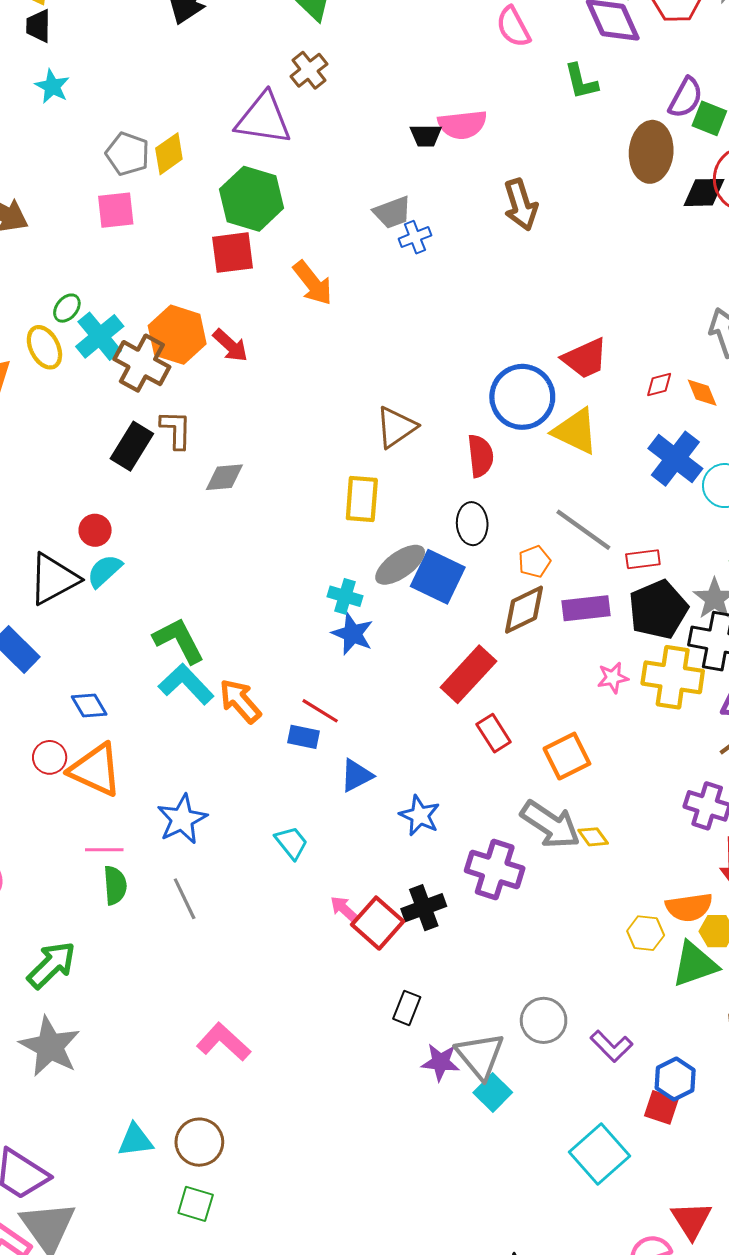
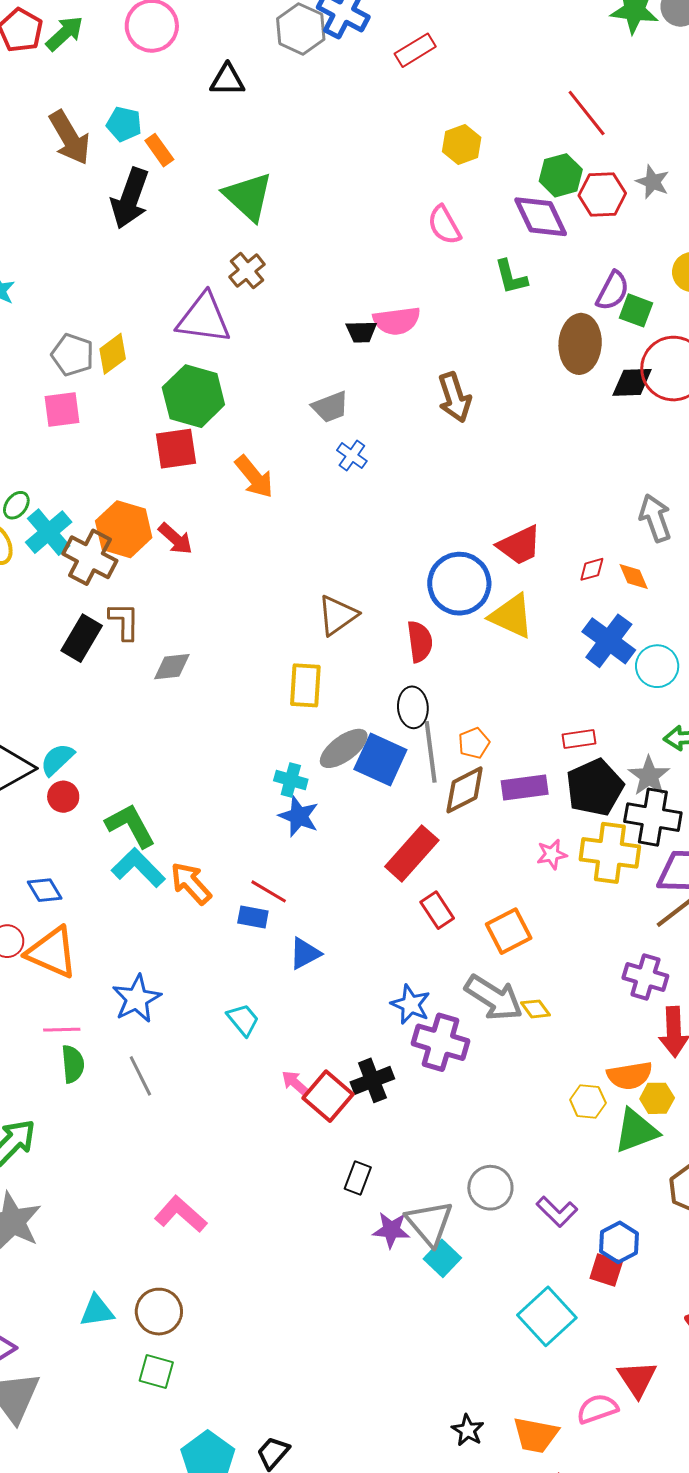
blue cross: (415, 237) -> (352, 456), moved, turned -32
red circle: (95, 530) -> (63, 797), moved
gray line: (583, 530) -> (431, 752), moved, turned 48
blue star: (420, 815) -> (411, 1004), moved

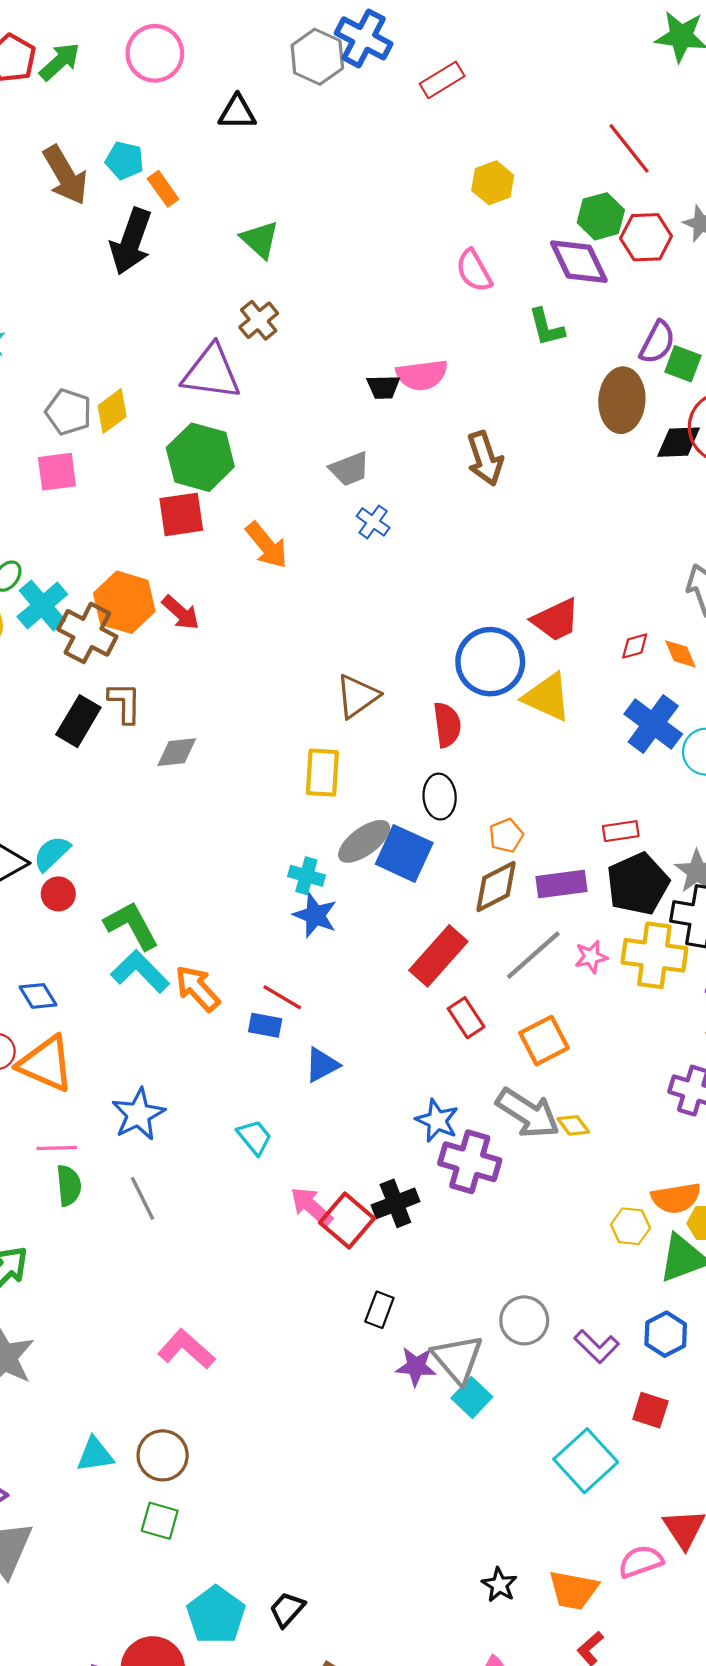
green triangle: (248, 197) -> (260, 240), size x0.7
gray line: (431, 752) -> (533, 955), moved, turned 56
pink arrow: (295, 1083) -> (311, 1206), size x1.4
blue hexagon: (619, 1242) -> (666, 1334), moved

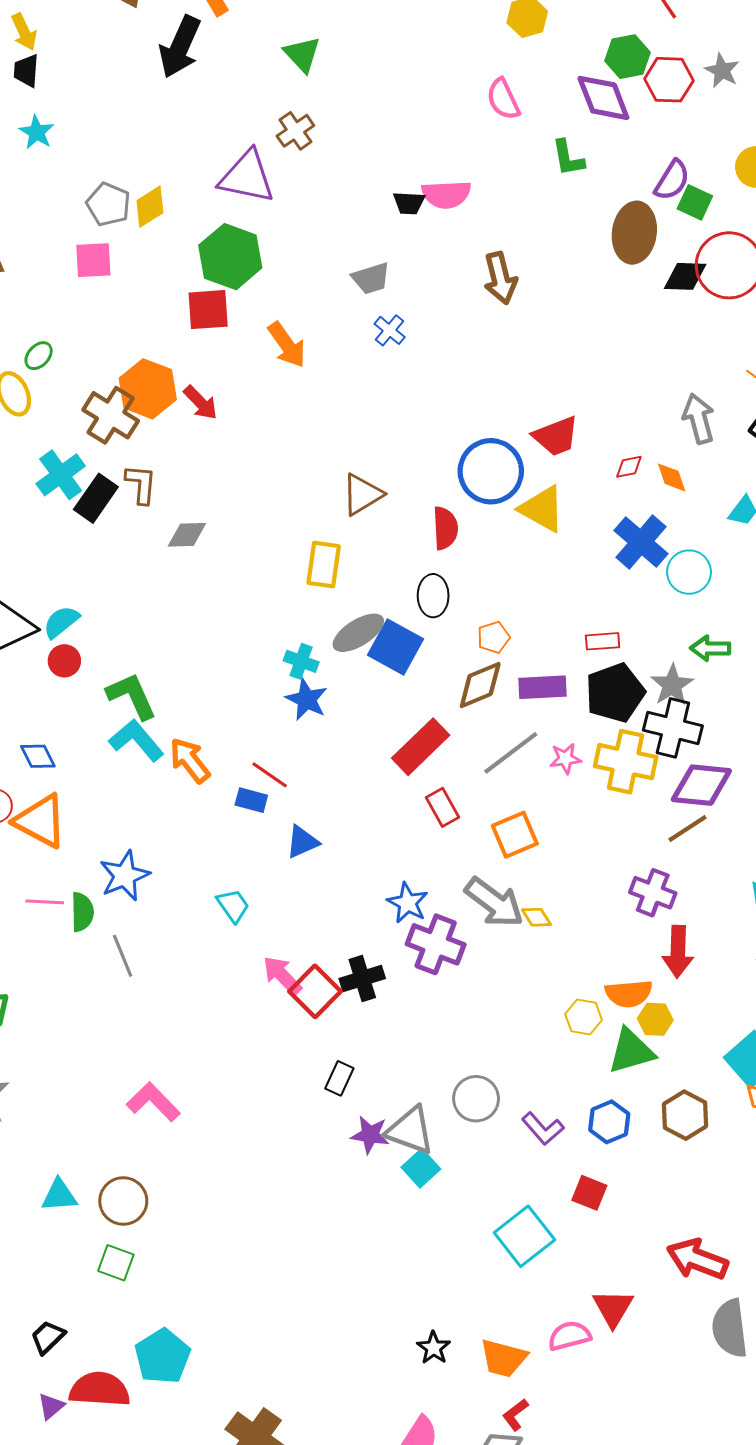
cyan cross: (42, 605) -> (61, 475), moved
green semicircle: (69, 1185) -> (82, 912), moved
gray triangle: (458, 1359) -> (410, 1131), turned -34
black trapezoid: (287, 1609) -> (48, 1337), moved

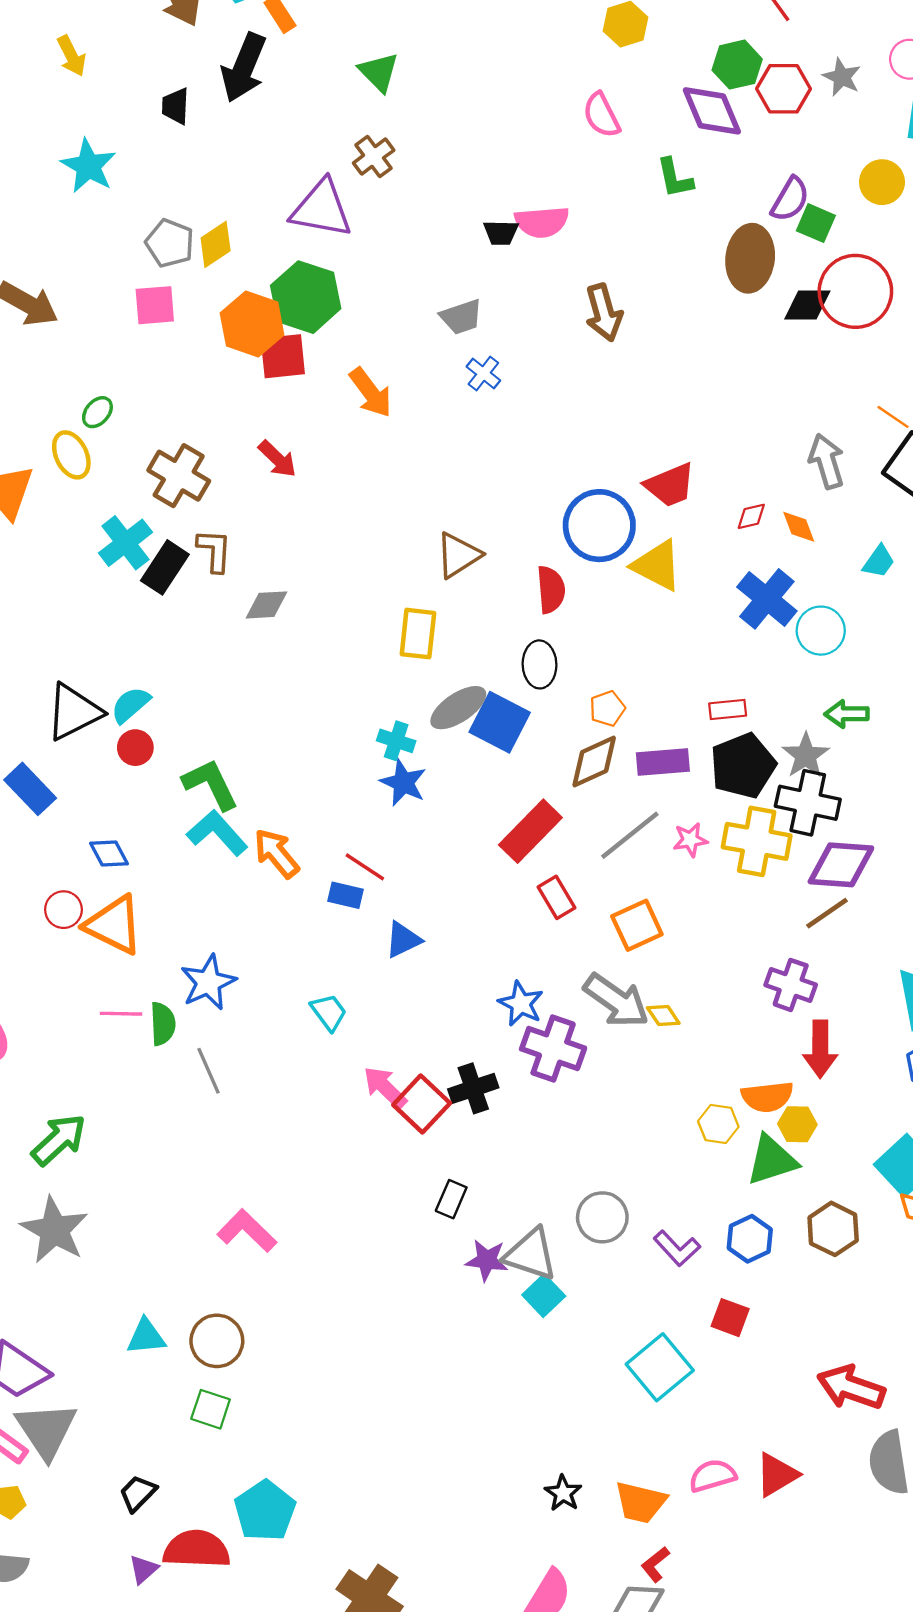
black trapezoid: (26, 71) -> (176, 106), moved
cyan star: (37, 132) -> (88, 166), size x1.4
orange hexagon: (148, 389) -> (252, 324), moved
red triangle: (613, 1308) -> (777, 1475), moved, turned 30

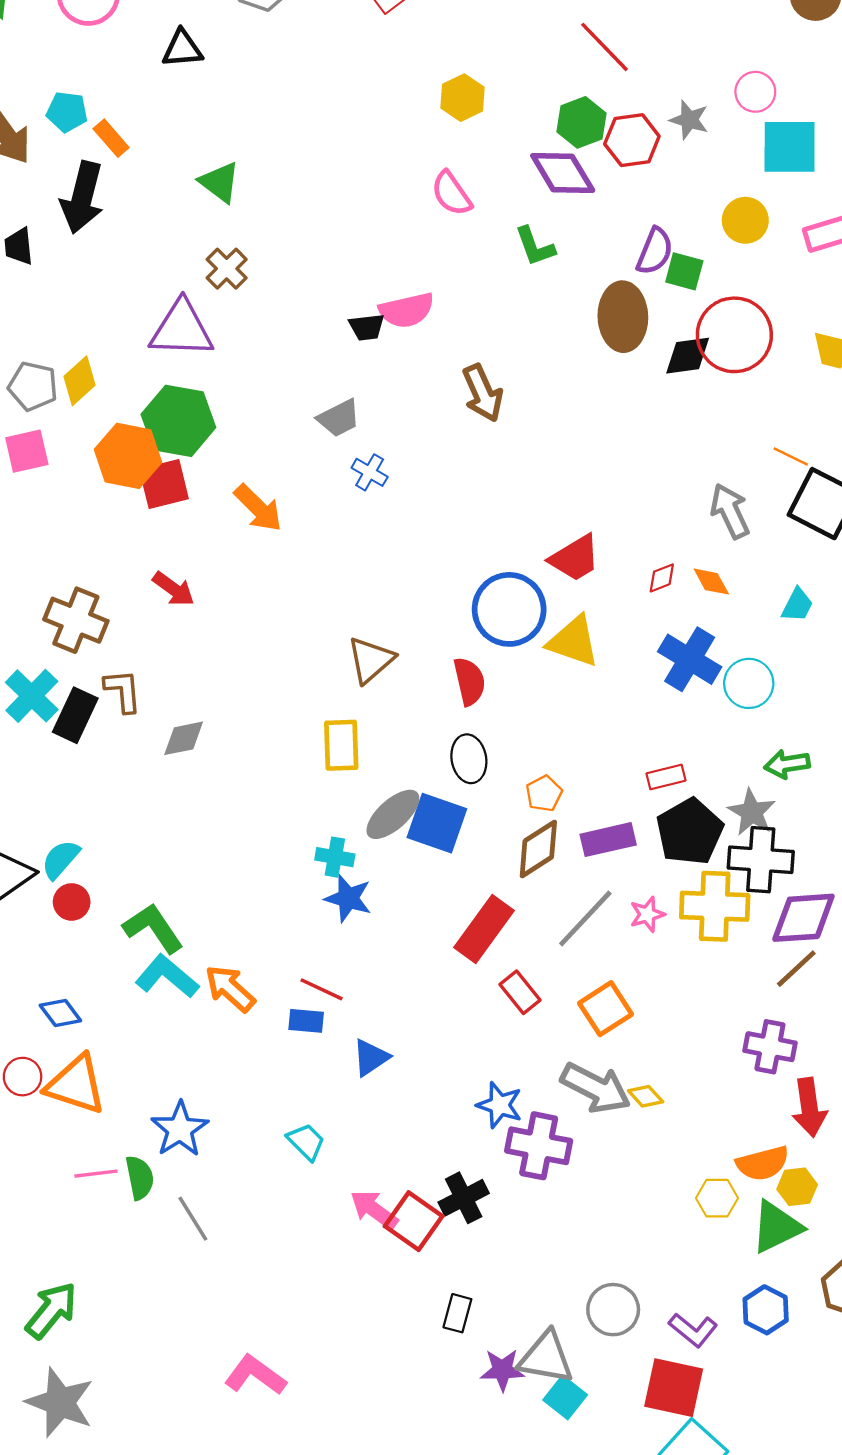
red square: (730, 1318) -> (674, 1388), moved, size x1.6

